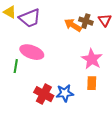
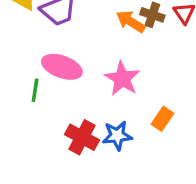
pink star: (92, 59) -> (122, 79), moved
orange rectangle: (92, 83) -> (162, 119), turned 32

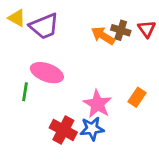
pink star: (122, 79) -> (97, 104), moved
orange rectangle: (162, 119) -> (137, 97), moved

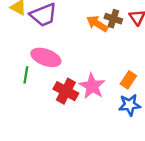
blue star: (92, 129) -> (130, 105), moved
red cross: (63, 130) -> (66, 91), moved

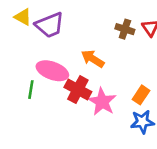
orange arrow: (97, 24) -> (93, 59), moved
red cross: (66, 91) -> (78, 90), moved

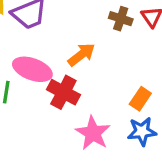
orange arrow: (93, 59) -> (81, 55), turned 110
pink star: (102, 102) -> (93, 133), moved

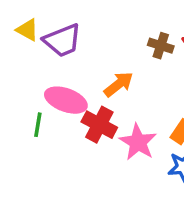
pink star: (93, 133) -> (138, 142), moved

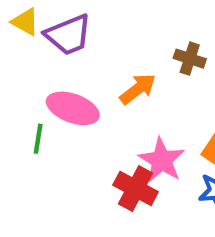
brown cross: (161, 46) -> (190, 59), moved
red cross: (99, 125) -> (136, 188), moved

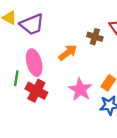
pink ellipse: (73, 108) -> (34, 63), turned 55
red cross: (136, 188) -> (36, 91), moved

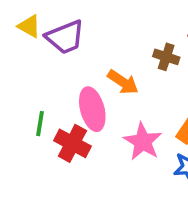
orange arrow: (68, 52) -> (123, 82), turned 72
pink ellipse: (34, 63) -> (92, 109), moved

